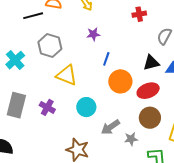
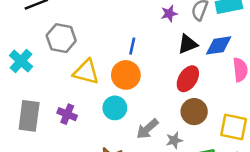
purple star: (93, 34) -> (169, 14), moved
orange circle: (120, 81) -> (126, 75), moved
red ellipse: (148, 91) -> (188, 79), turned -30

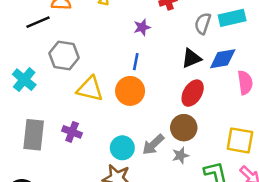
purple star: (169, 14) -> (142, 27), moved
cyan circle: (115, 108) -> (122, 148), moved
brown circle: (194, 112) -> (184, 128), moved

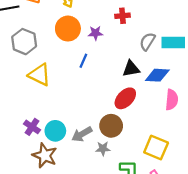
orange circle: (130, 91) -> (68, 29), moved
purple cross: (72, 132) -> (32, 127), moved

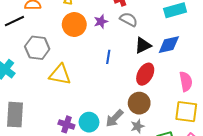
gray semicircle: (147, 42) -> (129, 19), moved, turned 102
blue line: (83, 61) -> (108, 57), moved
pink semicircle: (172, 100) -> (186, 81), moved

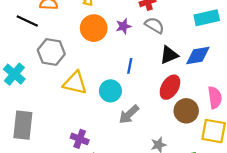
black line: (14, 21) -> (27, 21), turned 48
brown circle: (139, 103) -> (186, 111), moved
gray arrow: (114, 118) -> (129, 114), moved
cyan circle: (89, 122) -> (110, 91), moved

